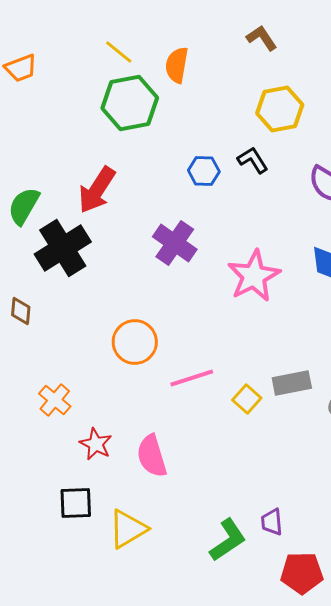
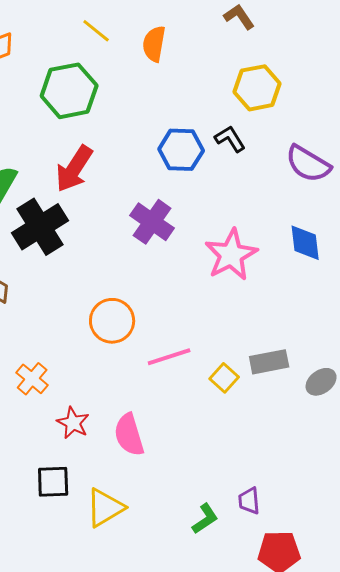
green hexagon: (130, 103) -> (69, 91), moved
blue hexagon: (204, 171) -> (181, 150), size x1.4
green L-shape: (228, 540) -> (205, 519), size x0.7

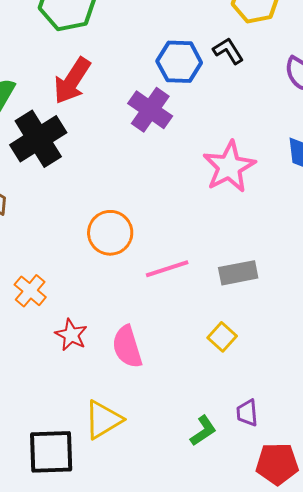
purple cross: (152, 222) -> (150, 110), moved
gray rectangle: (269, 362) -> (238, 273), moved
yellow square: (224, 378) -> (222, 337), moved
black square: (53, 482) -> (51, 452), moved, size x1.4

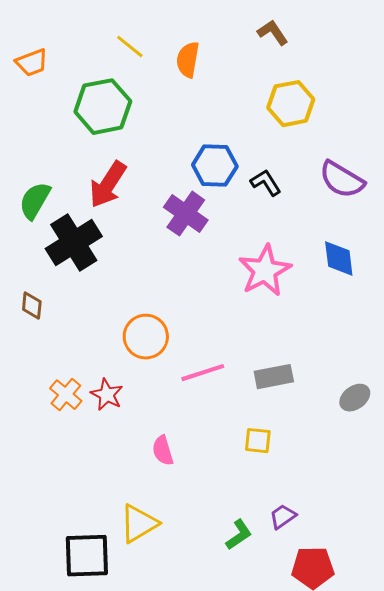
black L-shape: (228, 51) -> (266, 183), moved
red star: (71, 335) -> (107, 395), moved
yellow square: (222, 337) -> (258, 441), turned -36
pink semicircle: (127, 347) -> (163, 451), size x0.7
purple trapezoid: (247, 413) -> (283, 517), turned 60

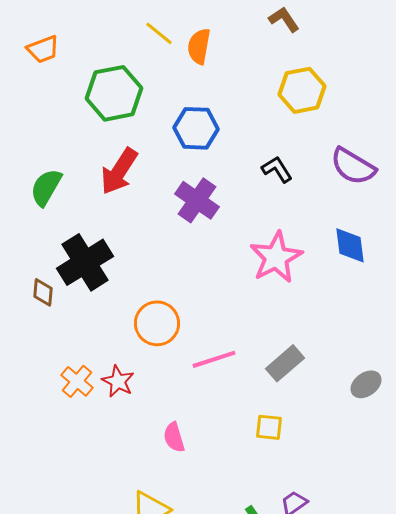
yellow line: (130, 47) -> (159, 33), moved
blue hexagon: (215, 166) -> (196, 128), moved
black cross: (74, 243) -> (85, 262), moved
gray rectangle: (274, 377) -> (285, 363), turned -30

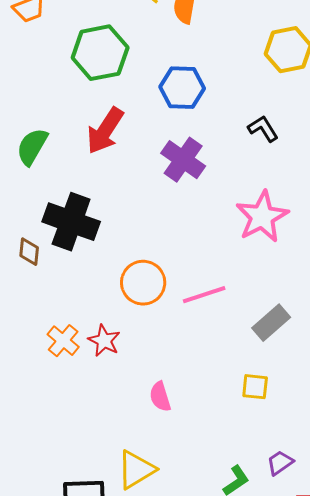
black cross: (85, 262) -> (71, 222), turned -38
pink line: (214, 359) -> (204, 295), moved

